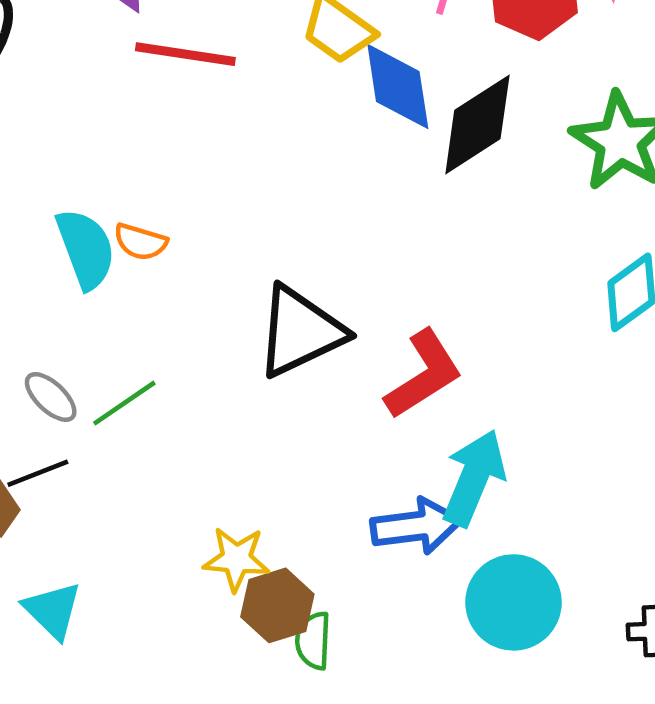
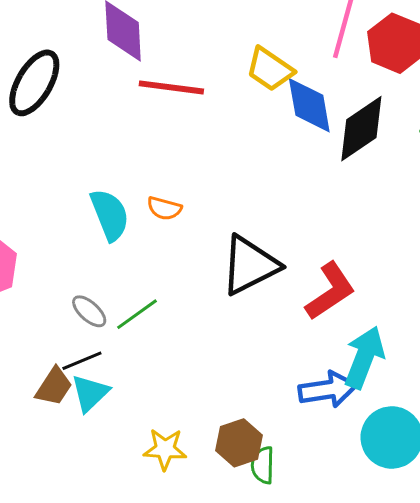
orange semicircle: (141, 242) -> (164, 208), moved
yellow star: (236, 559) -> (165, 449), moved
cyan triangle: (53, 610) -> (90, 393), moved, turned 33

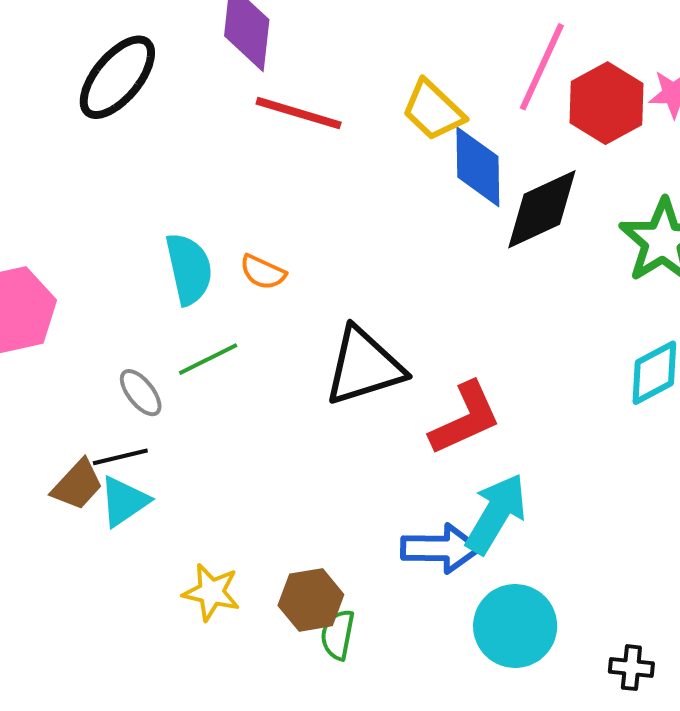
green line: (137, 314) -> (208, 359), moved

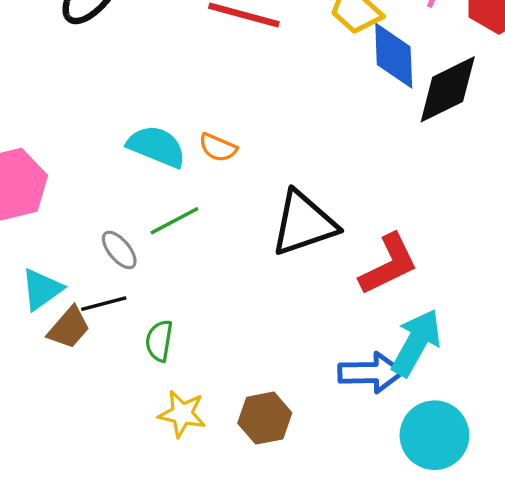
cyan semicircle: (189, 269) -> (156, 146), turned -54
cyan triangle: (124, 501) -> (42, 289), moved
green semicircle: (338, 635) -> (159, 341), moved

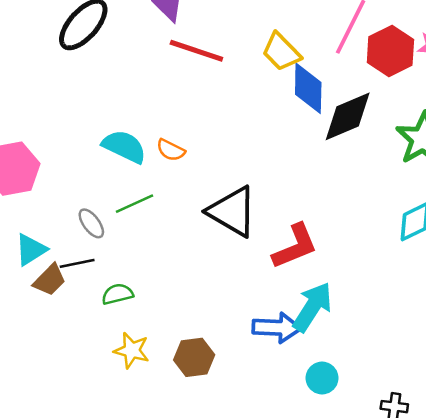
black triangle: (304, 223) -> (232, 212), turned 46
green semicircle: (159, 341) -> (118, 294), turned 64
cyan circle: (434, 435) -> (322, 378), size x0.6

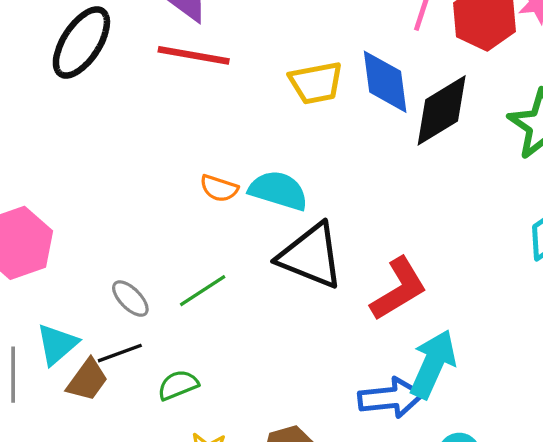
red line: (196, 51) -> (194, 55), moved
yellow trapezoid: (281, 52) -> (316, 83), moved, turned -48
cyan semicircle: (124, 147) -> (278, 191), moved
green line: (134, 204) -> (203, 291), moved

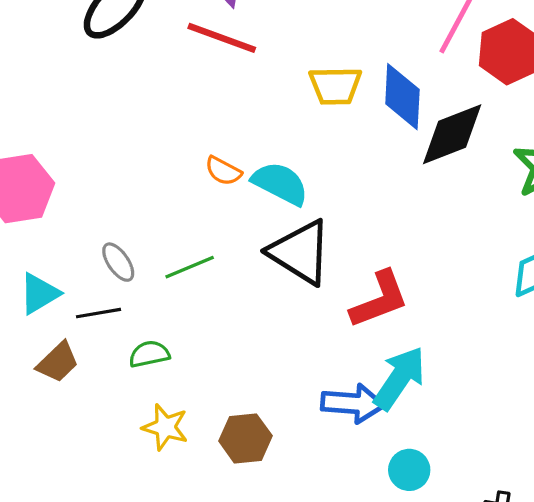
brown trapezoid: (87, 380) -> (58, 362), moved

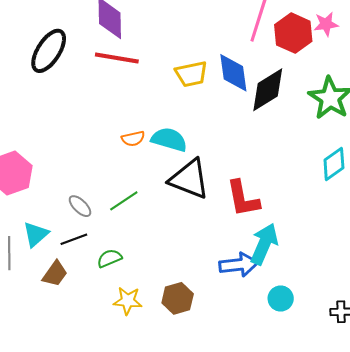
orange semicircle: (223, 171) -> (133, 139), turned -30
red L-shape: (379, 299) -> (243, 199), turned 111

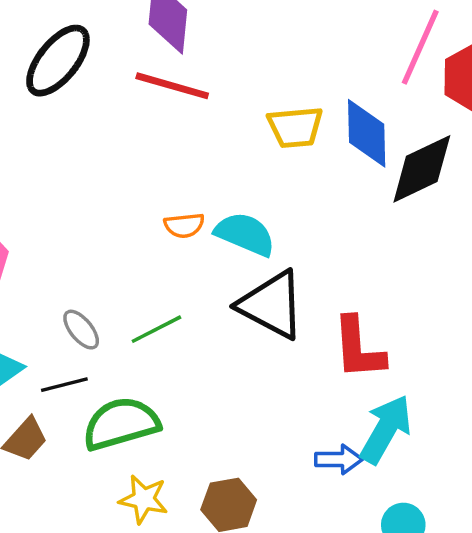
green semicircle: (109, 258) -> (121, 424), size x1.8
blue arrow: (239, 265) -> (339, 459), size x0.7

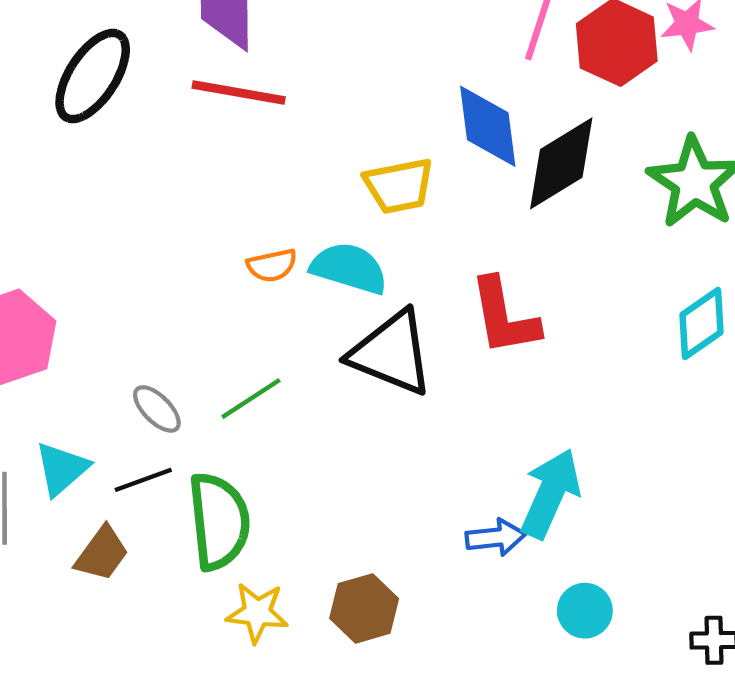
yellow trapezoid: (295, 127) -> (399, 186), moved
red L-shape: (359, 348) -> (504, 317), moved
green semicircle: (121, 424) -> (219, 521), turned 106

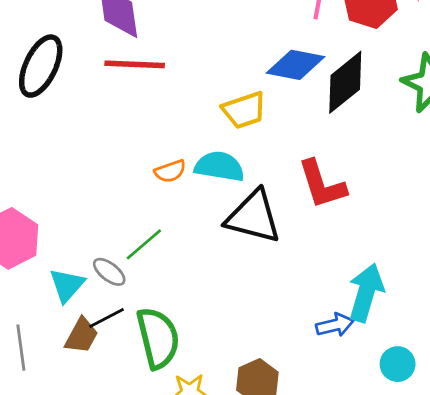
blue diamond: (488, 126) -> (296, 65), turned -64
green line: (251, 399) -> (144, 244), moved
cyan triangle: (62, 469) -> (67, 285), moved
brown trapezoid: (102, 554) -> (81, 336), moved

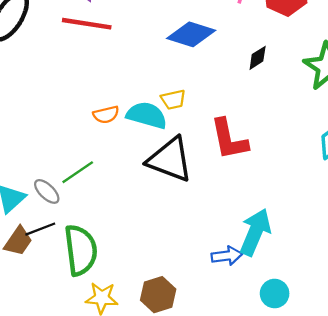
blue diamond: (296, 65) -> (191, 34), moved
black diamond: (345, 82) -> (258, 58), size x0.5
yellow trapezoid: (244, 110) -> (173, 100), moved, size x0.7

